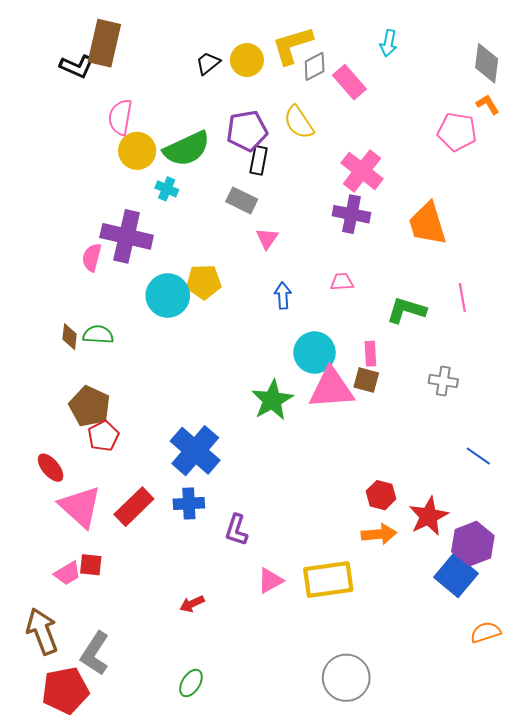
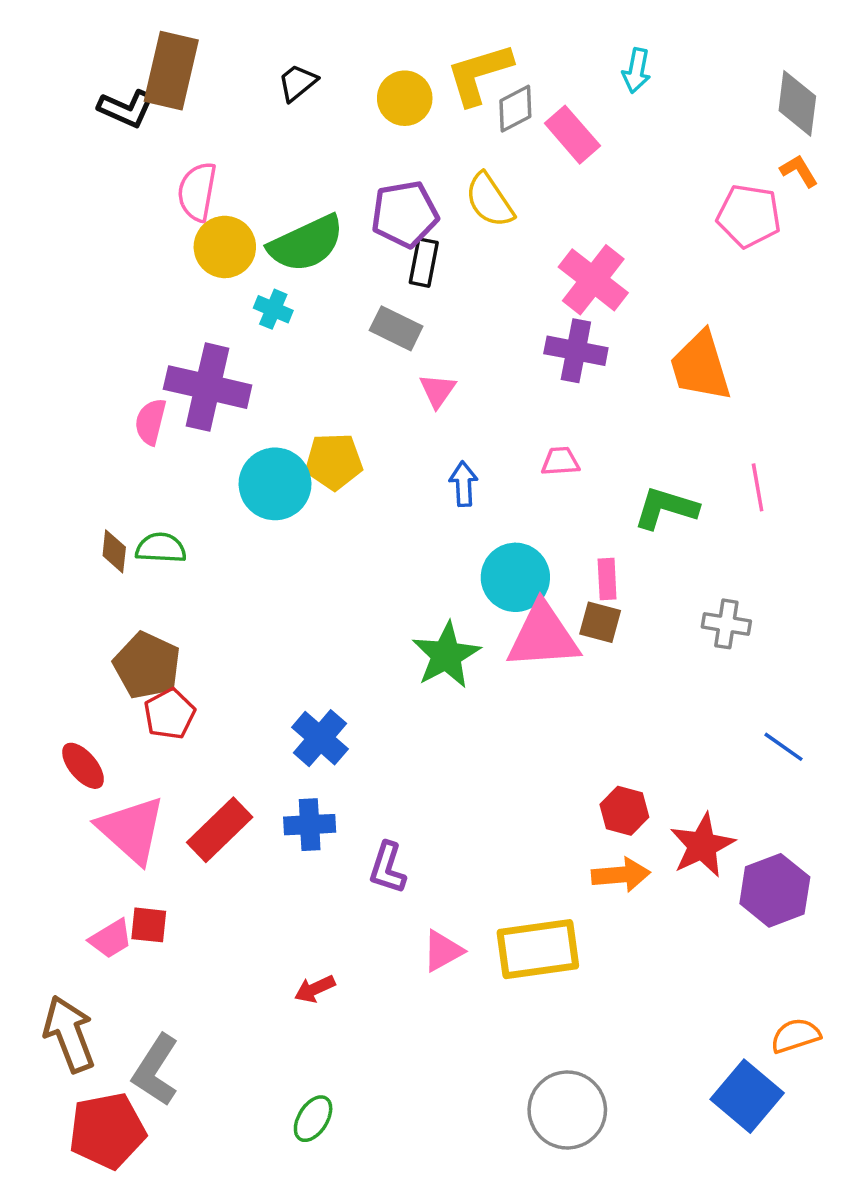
black trapezoid: (208, 63) -> (297, 83), moved
blue cross: (195, 451) -> (320, 738), size x0.7
blue square: (456, 575) -> (747, 1096), moved

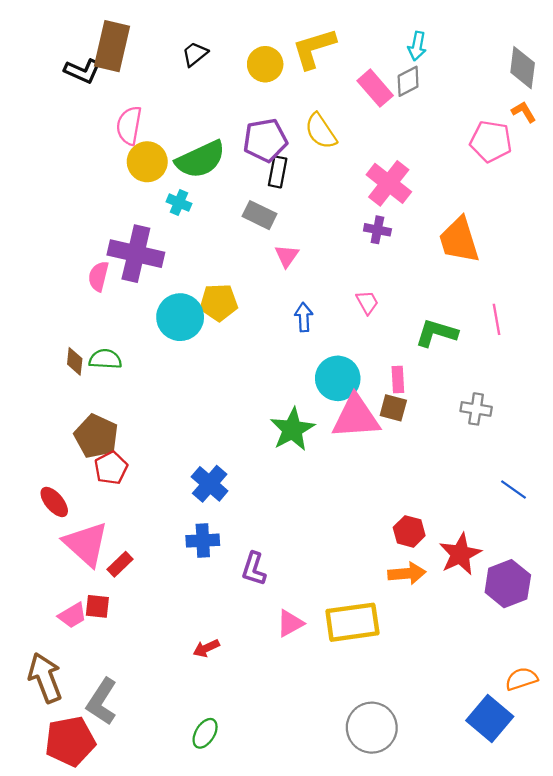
gray diamond: (515, 109) -> (408, 81), moved
purple cross: (576, 351) -> (377, 230), size x0.7
pink trapezoid: (560, 461) -> (367, 302), turned 65
red rectangle: (220, 830) -> (120, 564), moved, size x0.6

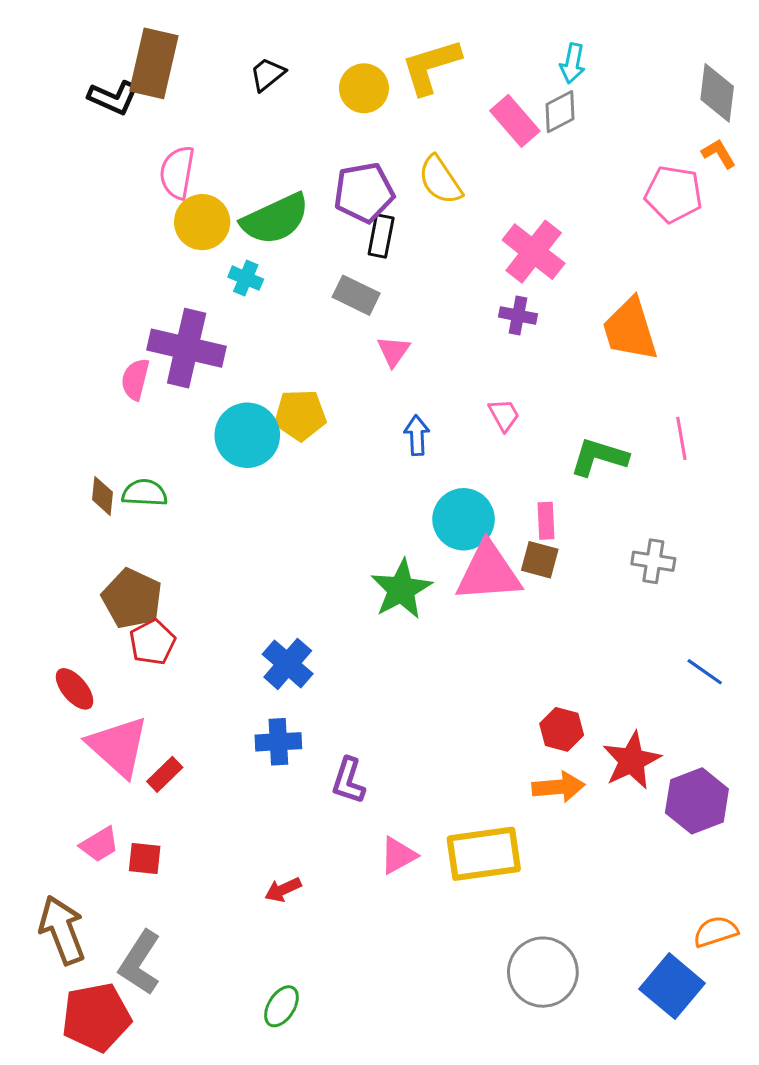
red square: (97, 606) -> (145, 858), moved
gray circle: (372, 728) -> (543, 972), moved

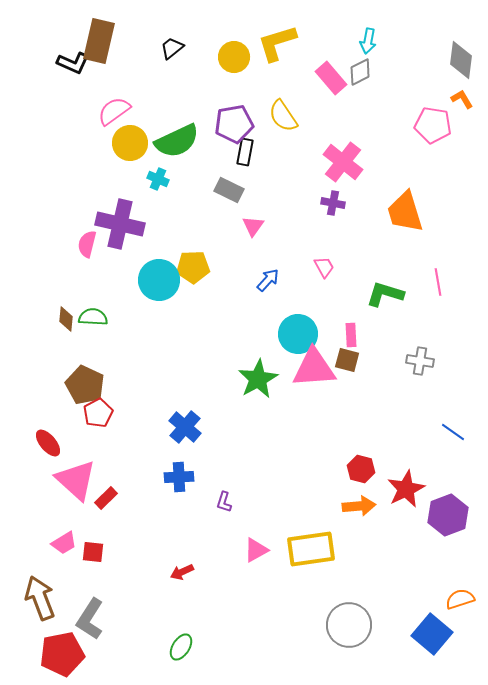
pink semicircle: (177, 172) -> (114, 111), turned 44
blue arrow: (417, 435) -> (268, 280), turned 45
purple L-shape: (348, 781) -> (224, 502), size x0.7

